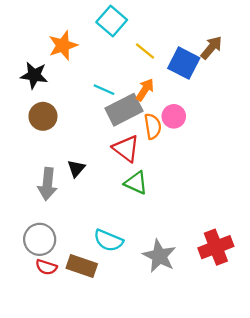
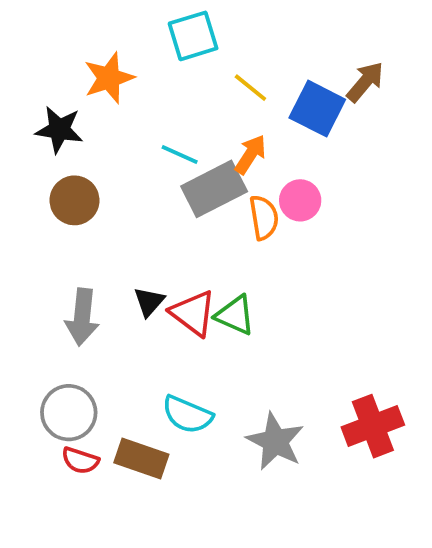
cyan square: (112, 21) -> (193, 36), turned 32
red triangle: (126, 148) -> (193, 313), moved
black triangle: (76, 168) -> (149, 302), moved

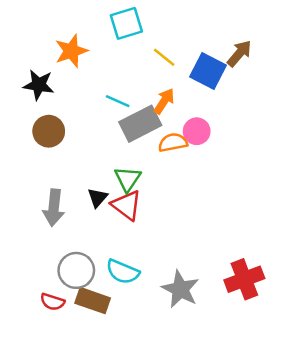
orange semicircle: (264, 218) -> (173, 143), turned -92
green triangle: (235, 315) -> (128, 179), moved, turned 40
gray circle: (69, 413) -> (76, 270), moved

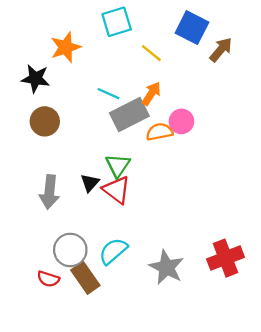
blue square: (208, 71) -> (192, 28), moved
cyan semicircle: (123, 272) -> (113, 251), turned 116
brown rectangle: (93, 301) -> (85, 278), turned 36

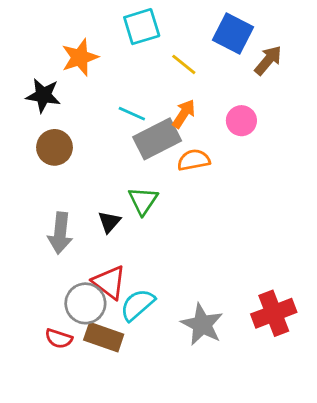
pink circle: (181, 121) -> (241, 121), moved
red triangle: (117, 190) -> (109, 282), moved
brown rectangle: (85, 278) -> (104, 337), turned -36

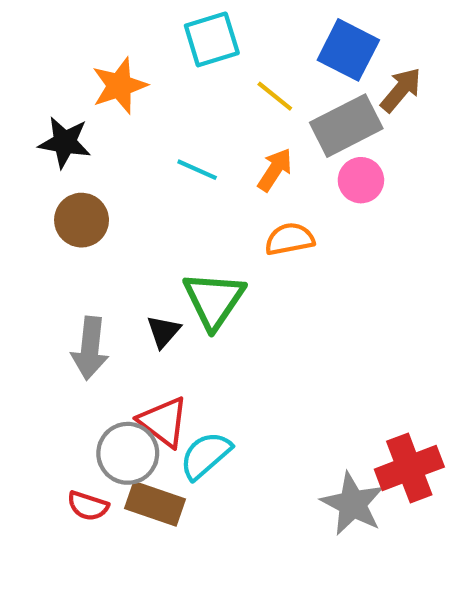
gray rectangle: (157, 139) -> (346, 126), moved
green triangle: (143, 201) -> (214, 300), size x1.4
gray star: (202, 324) -> (353, 504), moved

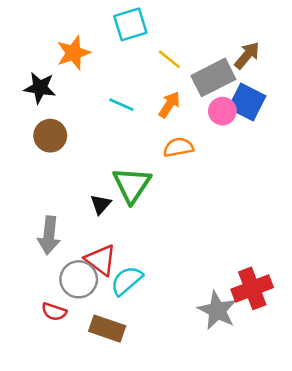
blue square: (348, 50) -> (247, 102), moved
gray arrow: (90, 348) -> (49, 235), moved
brown rectangle: (155, 504) -> (107, 329), moved

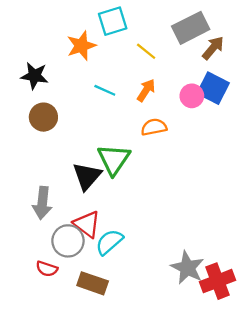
orange star: (74, 53) -> (81, 46), moved
gray rectangle: (213, 77) -> (191, 28), moved
black triangle: (101, 204) -> (87, 176), size x1.6
red cross: (252, 288) -> (217, 281), moved

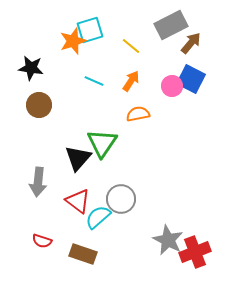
cyan square: (113, 21) -> (90, 30), moved
gray circle: (68, 241) -> (121, 199), moved

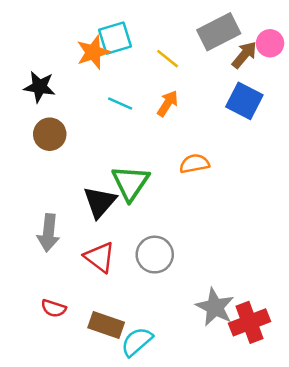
pink circle: (172, 86) -> (270, 43), moved
orange semicircle: (138, 114) -> (194, 164), moved
cyan semicircle: (98, 217) -> (137, 342), moved

